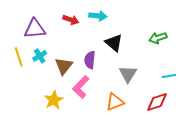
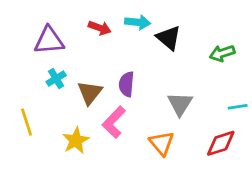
black triangle: (114, 43) -> (169, 38), moved
yellow line: (19, 57) -> (27, 122), moved
orange triangle: (115, 102) -> (162, 143), turned -48

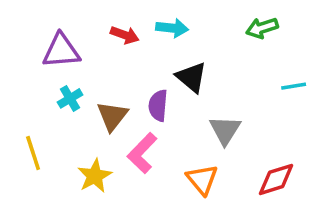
black triangle: (169, 38) -> (192, 77), moved
green arrow: (222, 53) -> (262, 28), moved
cyan line: (238, 107) -> (294, 86), moved

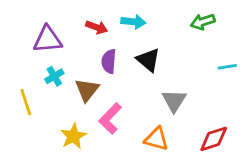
purple semicircle: (158, 105) -> (109, 61), moved
yellow line: (33, 153) -> (26, 102), moved
orange triangle: (202, 179) -> (156, 139), turned -35

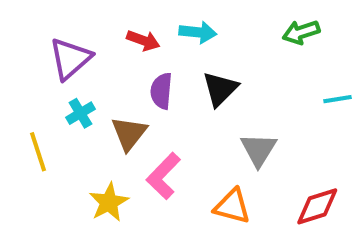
purple triangle: (48, 39) -> (70, 59), turned -36
black triangle: (148, 60) -> (220, 89), turned 35

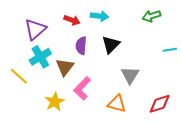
cyan cross: (80, 113) -> (40, 57), size x1.5
yellow line: (38, 152) -> (19, 76), turned -30

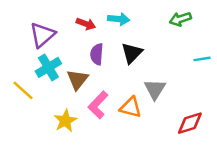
orange triangle: (117, 104) -> (131, 107), moved

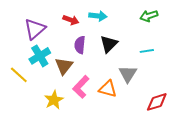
cyan line: (202, 59) -> (147, 51), moved

